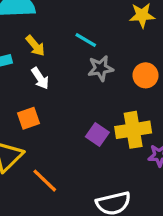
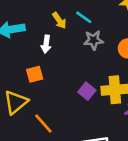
yellow arrow: (35, 46) -> (59, 21), moved
white arrow: (40, 78) -> (46, 44), turned 36

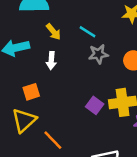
yellow arrow: (59, 21) -> (53, 32), moved
orange square: (35, 74) -> (31, 92), moved

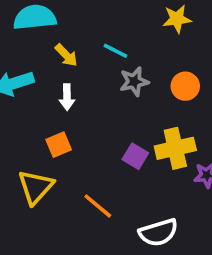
orange square: (31, 92) -> (59, 145), moved
orange line: (53, 140) -> (98, 206), moved

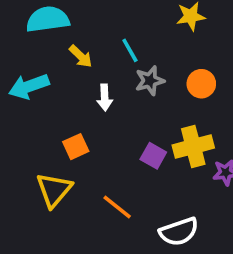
cyan line: (115, 51) -> (130, 50), turned 35
white arrow: (67, 97) -> (105, 97), moved

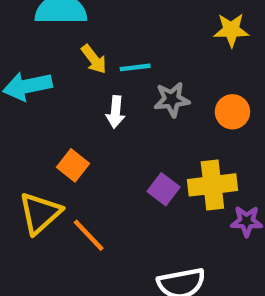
cyan line: (130, 50) -> (135, 67), moved, turned -75
orange square: (76, 147) -> (73, 165), turned -35
orange line: (117, 207) -> (89, 235), moved

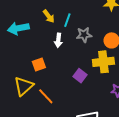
cyan line: (135, 67) -> (67, 20), turned -64
orange square: (73, 165) -> (39, 65), turned 32
yellow cross: (212, 185) -> (103, 62), moved

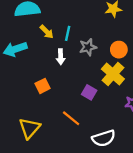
yellow cross: (103, 62) -> (113, 74), turned -35
yellow triangle: (24, 86) -> (29, 128), moved
orange line: (46, 96) -> (71, 118), moved

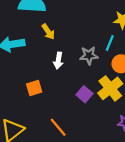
cyan line: (68, 33) -> (110, 43), moved
purple square: (89, 92) -> (84, 94), moved

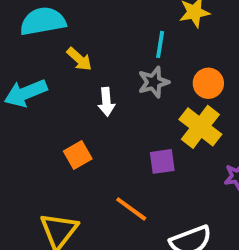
cyan line: (110, 43) -> (160, 44), moved
purple square: (84, 94) -> (162, 161), moved, turned -35

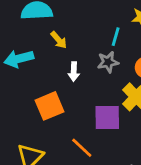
orange square: (78, 155) -> (49, 106), size x1.5
purple square: (162, 161) -> (107, 118), size x1.5

